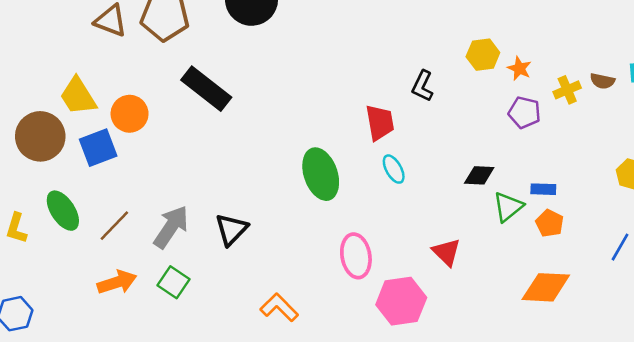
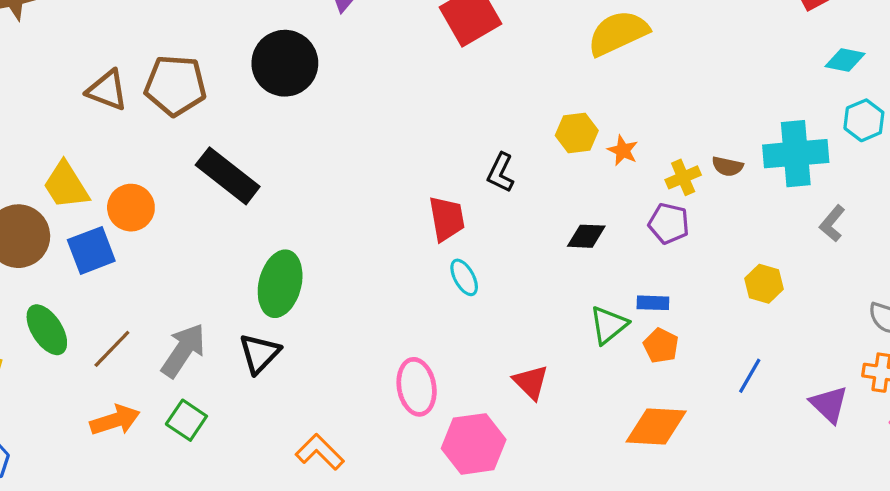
purple pentagon: (524, 112) -> (669, 223), moved
green ellipse: (321, 174) -> (280, 284), moved, turned 33
black diamond: (479, 175) -> (586, 236), moved

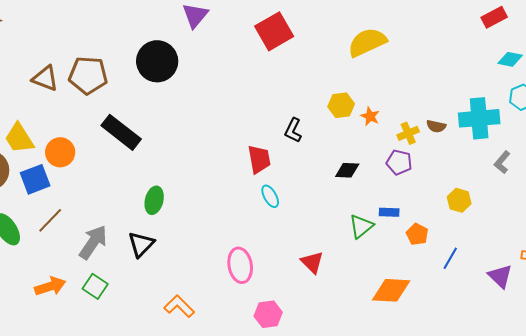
green ellipse: (280, 284) -> (154, 200), size x0.7
orange pentagon: (661, 346) -> (417, 234), moved
brown line: (112, 349) -> (50, 220), moved
pink hexagon: (474, 444) -> (268, 314), moved, size x0.7

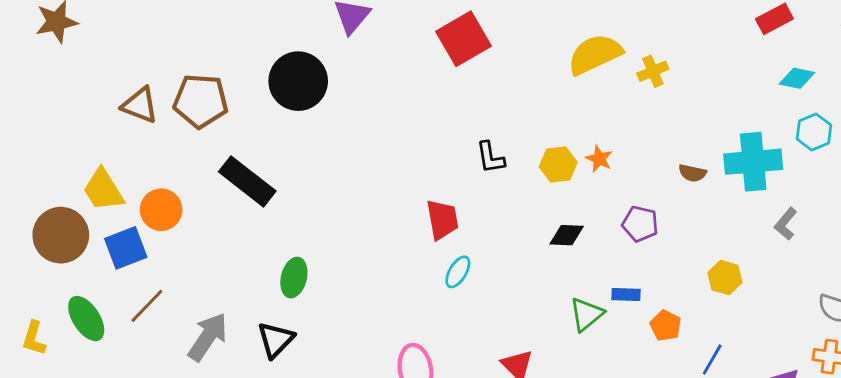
yellow hexagon: (341, 105) -> (558, 164), moved
black L-shape: (293, 130) -> (490, 157), moved, turned -35
yellow cross: (408, 133) -> (653, 71), moved
cyan ellipse: (270, 196) -> (458, 272), turned 60

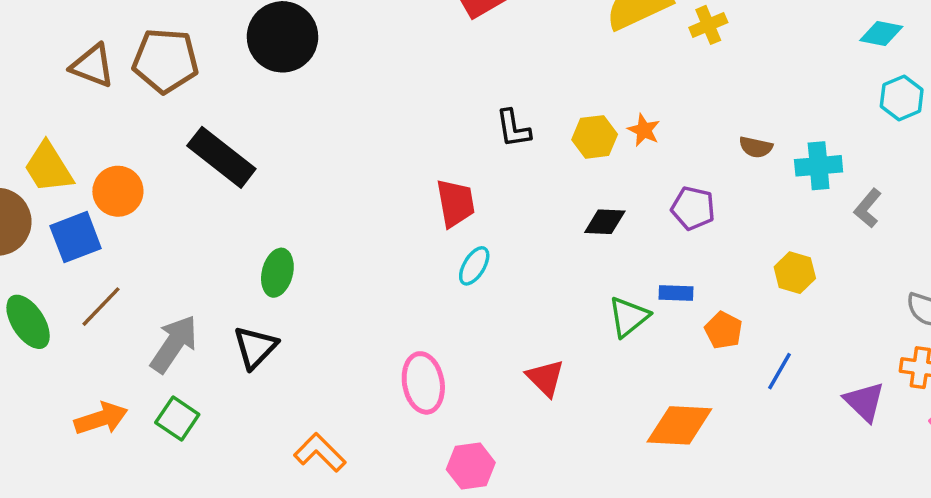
cyan cross: (753, 162) -> (819, 166), moved, size x0.7

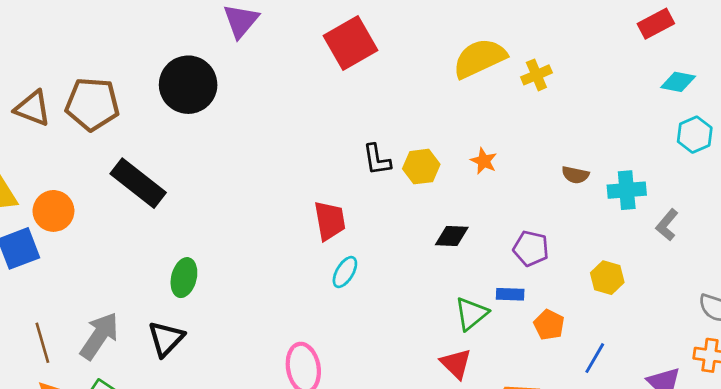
yellow hexagon: (595, 137) -> (421, 167), moved
purple pentagon: (693, 208) -> (531, 248), moved
brown line: (101, 307) -> (42, 343), moved, turned -60
red triangle: (545, 378) -> (456, 364), moved

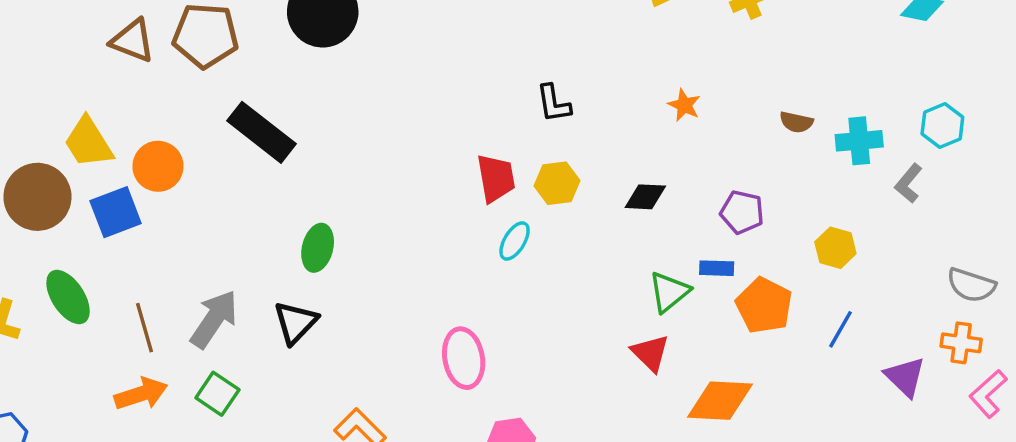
cyan hexagon: (695, 135) -> (942, 126), moved
yellow hexagon: (421, 167) -> (557, 183), moved
orange pentagon: (549, 325) -> (764, 305), size x1.5
blue line: (595, 358) -> (841, 329), moved

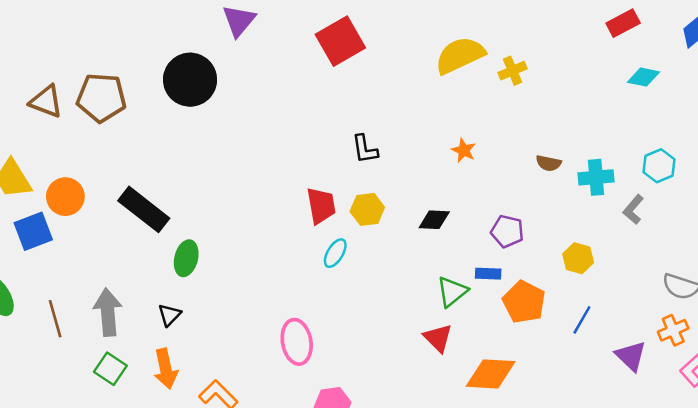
black rectangle: (262, 132) -> (144, 209), moved
gray arrow: (214, 319) -> (108, 312), turned -39
black triangle: (296, 322) -> (169, 315), size x0.7
orange cross: (961, 343) -> (673, 330), turned -32
orange arrow: (141, 394) -> (166, 369), moved, turned 96

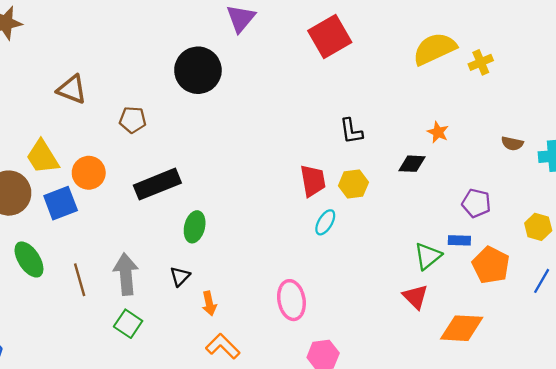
brown pentagon: (101, 98) -> (133, 120), moved, size x0.6
black rectangle: (144, 209) -> (157, 184), turned -60
black diamond: (434, 220) -> (412, 164), moved
orange arrow: (166, 369) -> (209, 303), moved, size x0.7

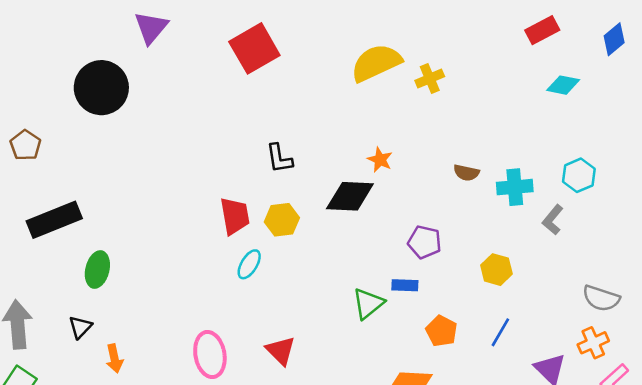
brown pentagon: (133, 120) -> (25, 145), turned 30
black diamond: (412, 164) -> (350, 196), size x1.5
orange pentagon: (491, 265) -> (441, 331), moved, size x0.7
red triangle: (415, 297) -> (281, 351), moved

